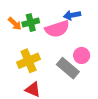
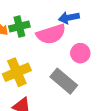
pink circle: (82, 55) -> (80, 53), moved

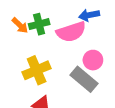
pink circle: (80, 53) -> (93, 60), moved

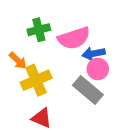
blue arrow: (89, 15) -> (94, 54), moved
orange arrow: (20, 25) -> (18, 61), moved

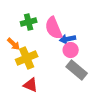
pink semicircle: (74, 38) -> (54, 28), turned 85
gray rectangle: (88, 90) -> (77, 70), moved

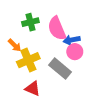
gray rectangle: (77, 70) -> (60, 69), moved

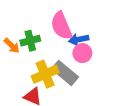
green cross: (30, 22) -> (30, 41), moved
yellow cross: (28, 60) -> (45, 74), moved

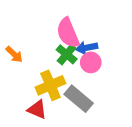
green cross: (30, 41) -> (67, 54), moved, turned -36
gray rectangle: (65, 73) -> (79, 99), moved

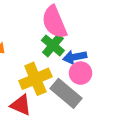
blue arrow: (87, 48) -> (75, 57), moved
pink circle: (91, 62) -> (81, 73), moved

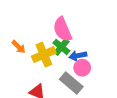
yellow cross: (35, 79) -> (44, 55), moved

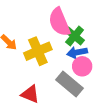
green cross: (61, 47) -> (75, 36), moved

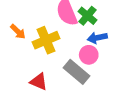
green cross: (75, 36) -> (88, 16), moved
blue arrow: (77, 52) -> (97, 38), moved

